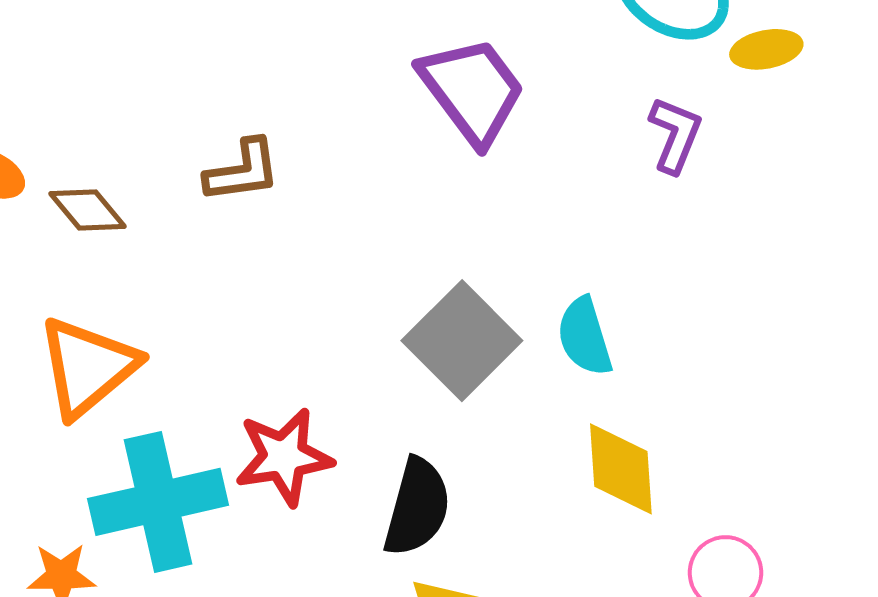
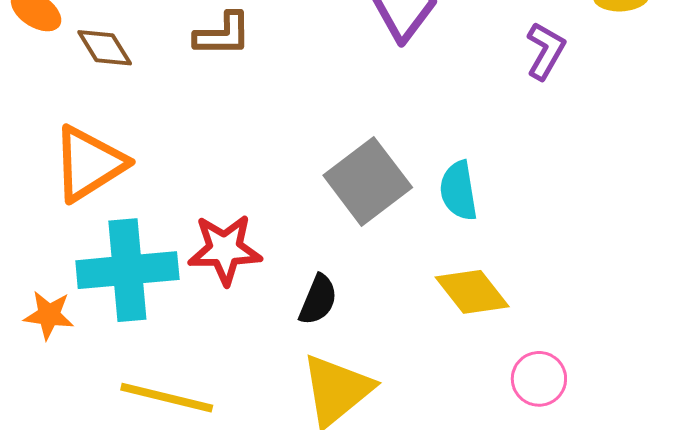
yellow diamond: (621, 469) -> (472, 292), turned -42
black semicircle: (417, 507) -> (318, 300), size x0.7

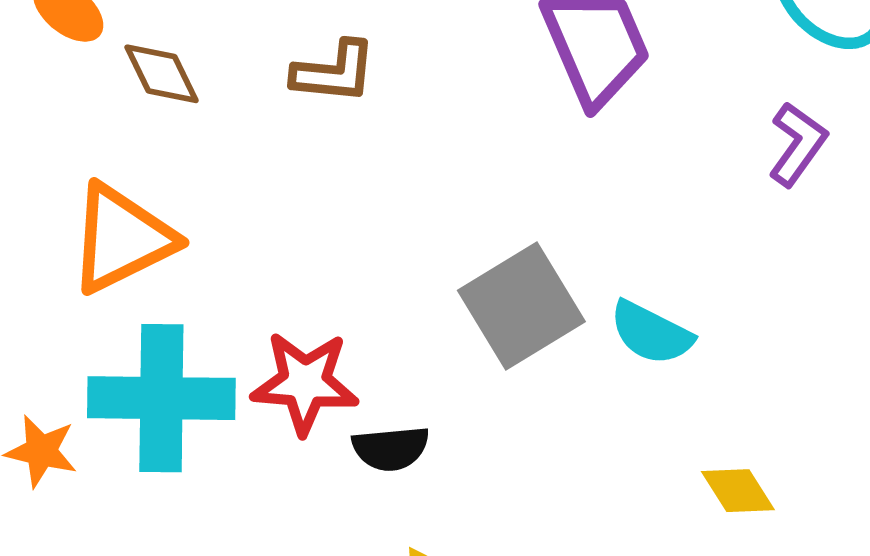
cyan semicircle: (459, 191) -> (651, 333), turned -60
yellow diamond: (472, 292) -> (738, 491), moved, size x0.7
black semicircle: (318, 300) -> (391, 448), moved, turned 56

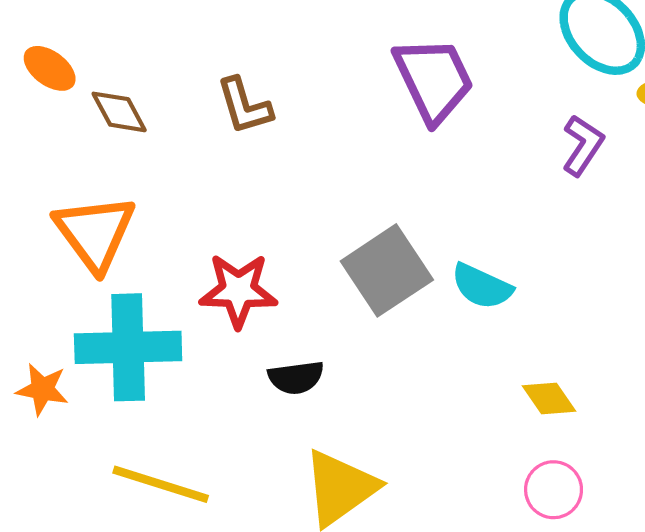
brown L-shape: (334, 72) -> (244, 106), turned 70
orange triangle: (122, 239) -> (95, 233), turned -38
red star: (305, 383) -> (238, 290), moved

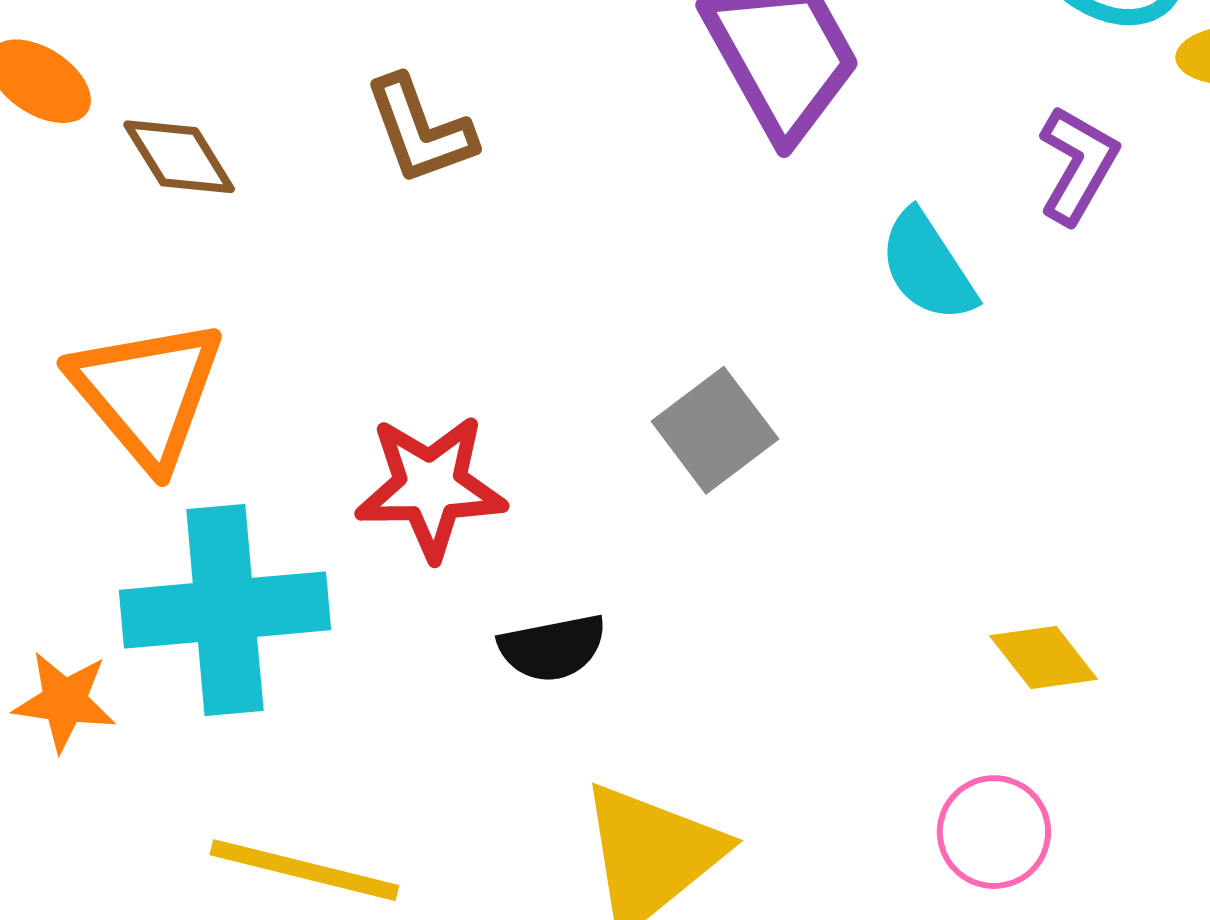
gray square: (387, 270) -> (715, 430), size x0.7
cyan semicircle: (482, 286) -> (927, 266), moved, turned 36
pink circle: (554, 490) -> (994, 832), moved

